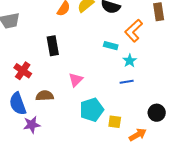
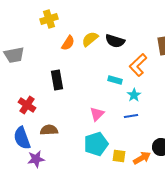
pink triangle: (76, 80) -> (97, 114), moved
orange arrow: (138, 135) -> (142, 158), moved

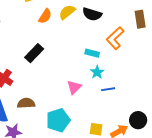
black rectangle: (57, 80) -> (34, 53), turned 54
cyan star: (134, 95) -> (97, 72), moved
cyan pentagon: (96, 144) -> (58, 120), moved

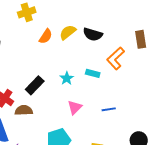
black rectangle: (34, 53) -> (35, 85), moved
cyan star: (97, 72) -> (67, 78), moved
brown semicircle: (26, 103) -> (24, 110), moved

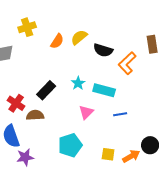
yellow cross: (27, 12) -> (27, 27), moved
black semicircle: (93, 34) -> (103, 50), moved
cyan rectangle: (93, 73) -> (104, 90), moved, size x1.5

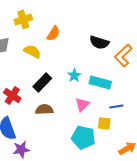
yellow semicircle: (79, 37) -> (32, 51), moved, turned 66
brown semicircle: (35, 115) -> (44, 109), moved
cyan pentagon: (70, 145) -> (83, 137), moved, turned 30
yellow square: (108, 154) -> (104, 123), moved

